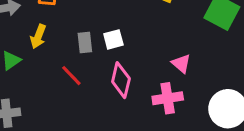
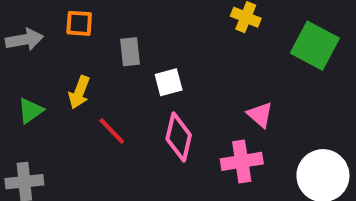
yellow arrow: (38, 36) -> (79, 92), moved
gray rectangle: (85, 42) -> (130, 52), moved

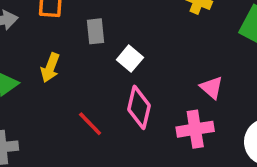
white square: (169, 82) -> (130, 59), turned -35
red line: (112, 131) -> (90, 124), moved

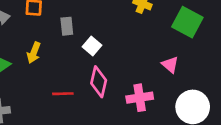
pink triangle: (211, 88) -> (170, 65), moved
red line: (90, 124) -> (63, 94), turned -48

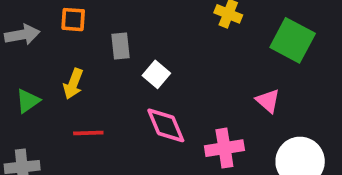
pink diamond: (99, 82) -> (166, 125), turned -36
red line: (63, 94) -> (88, 133), moved

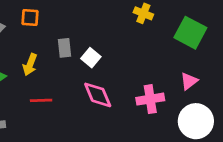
gray rectangle: (120, 46) -> (65, 48), moved
pink triangle: (268, 101) -> (189, 81), moved, turned 42
pink cross: (224, 148) -> (150, 99), moved

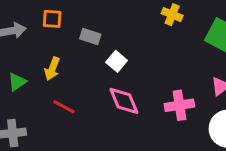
gray rectangle: (65, 48) -> (90, 37), moved, turned -66
red line: (41, 100) -> (64, 107), turned 30

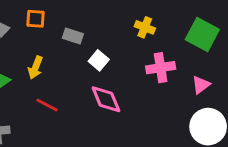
yellow cross: (172, 15) -> (145, 27), moved
pink cross: (179, 105) -> (161, 68), moved

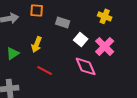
yellow cross: (145, 27) -> (105, 16), moved
pink cross: (161, 68) -> (105, 46), moved, turned -36

